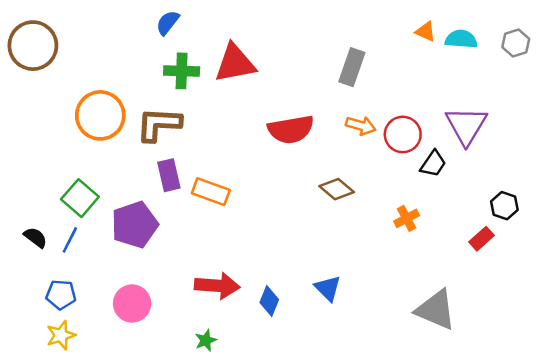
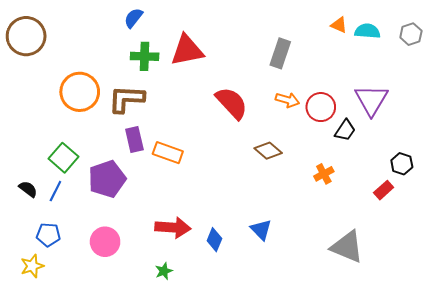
red semicircle: (291, 129) -> (232, 103), turned -123
yellow star: (61, 335) -> (32, 266), moved

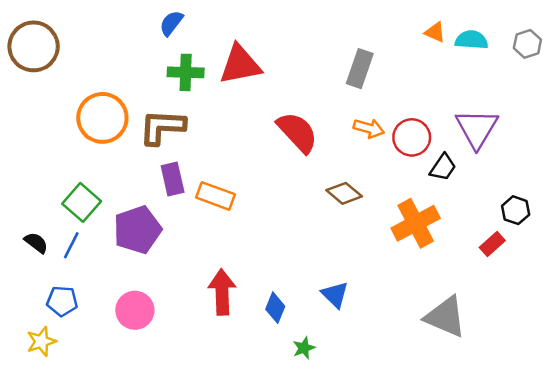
orange cross: (324, 174) -> (416, 223), size x1.8
red arrow: (173, 228) -> (222, 292), turned -96
green star: (164, 271) -> (304, 348), moved

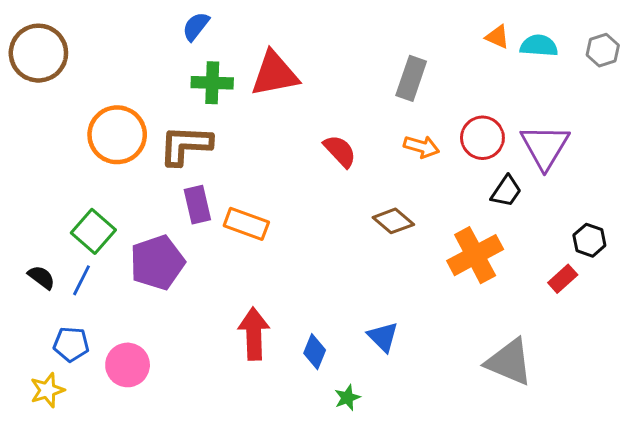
red semicircle: (297, 132) -> (340, 151), size x0.7
red circle: (412, 137) -> (482, 138), moved
pink circle: (135, 310) -> (128, 365), moved

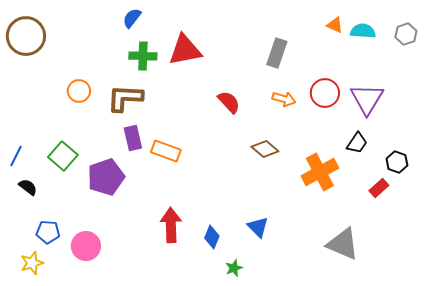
orange circle: (117, 135) -> (79, 91), size x0.6
black trapezoid: (506, 191) -> (357, 143), moved
blue line: (81, 280) -> (16, 156), moved

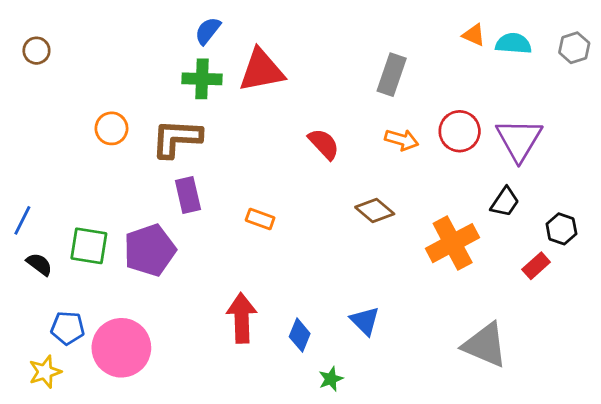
blue semicircle: (132, 18) -> (208, 31), moved
brown circle: (26, 36) -> (36, 51), size x0.5
orange rectangle: (166, 151) -> (260, 219), moved, size x0.7
green square: (63, 156) -> (89, 246), moved, turned -32
pink circle: (86, 246) -> (121, 348), size x1.4

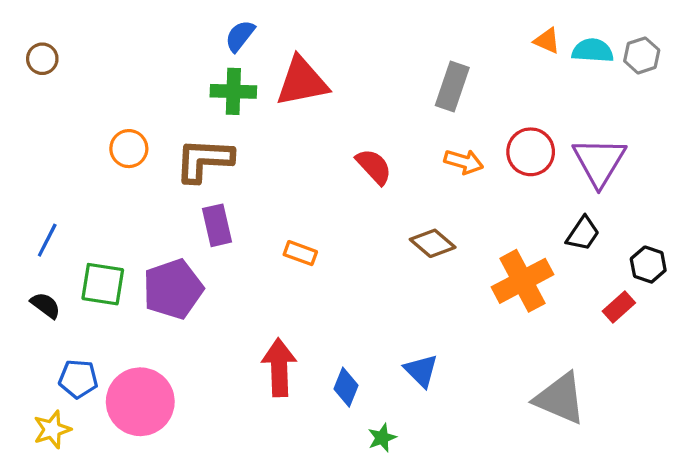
gray hexagon: (574, 48) -> (642, 55), moved
blue line: (22, 220) -> (47, 240), moved

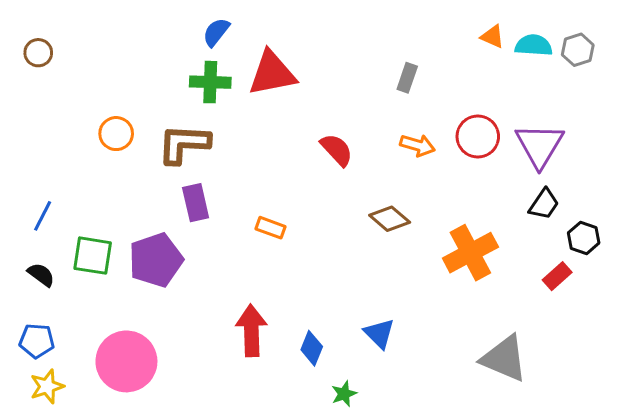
gray rectangle: (452, 87) -> (407, 78), size x0.7
black trapezoid: (583, 234) -> (544, 204), moved
blue pentagon: (78, 379) -> (37, 341), moved

